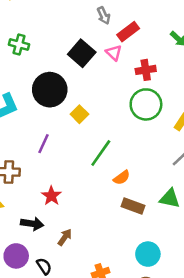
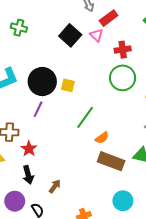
black circle: (50, 90) -> (42, 82), moved
yellow square: (79, 114) -> (68, 85), turned -32
red star: (51, 196) -> (29, 149), moved
brown rectangle: (133, 206) -> (111, 161), size x1.4
black arrow: (32, 224) -> (28, 175), turned 66

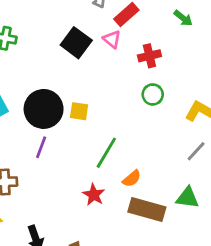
green circle: (123, 78) -> (153, 94), size x0.6
red star: (29, 149) -> (94, 195), moved

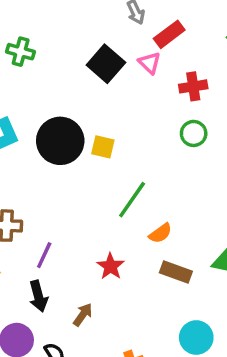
purple line: (41, 147) -> (44, 255), moved
red star: (94, 195) -> (110, 266), moved
brown rectangle: (147, 209) -> (176, 272), size x0.7

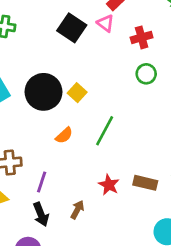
yellow square: (103, 147) -> (77, 93), turned 36
orange semicircle: (160, 233) -> (64, 135), moved
red star: (110, 266) -> (109, 185), moved
brown arrow: (83, 315) -> (77, 210), moved

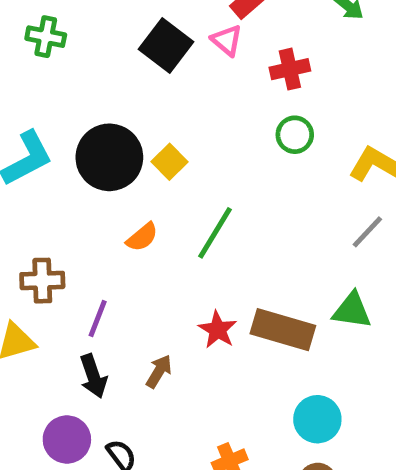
brown rectangle: (145, 183) -> (283, 330), size x1.4

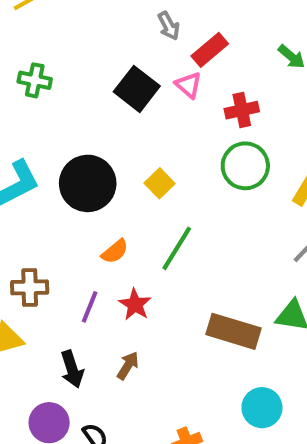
green circle: (295, 135) -> (245, 166), size x1.5
yellow square: (169, 162) -> (160, 183), moved
purple line: (98, 318) -> (90, 307), moved
red star: (218, 330) -> (135, 305), moved

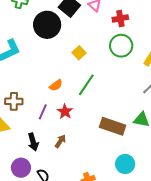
black circle: (88, 183) -> (47, 25), moved

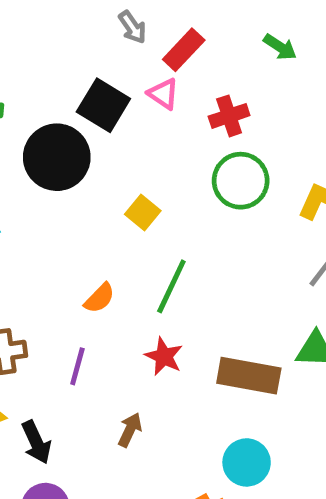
red star: (65, 112) -> (164, 356), moved
black arrow: (33, 142) -> (36, 442), moved
cyan circle: (125, 164) -> (247, 462), moved

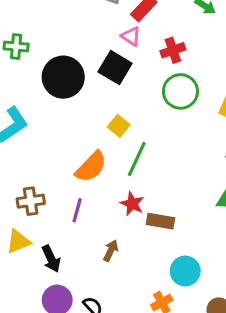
black square: (103, 105) -> (115, 68), moved
yellow square: (143, 213) -> (119, 126), moved
orange semicircle: (99, 298) -> (91, 167), size x1.6
brown rectangle: (249, 376) -> (160, 221), moved, size x0.7

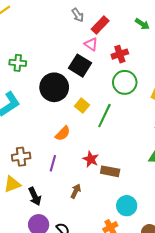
green cross: (16, 46) -> (18, 63), moved
black circle: (63, 77) -> (54, 87), moved
green line: (137, 159) -> (104, 116), moved
orange semicircle: (91, 167) -> (63, 133), size x0.7

